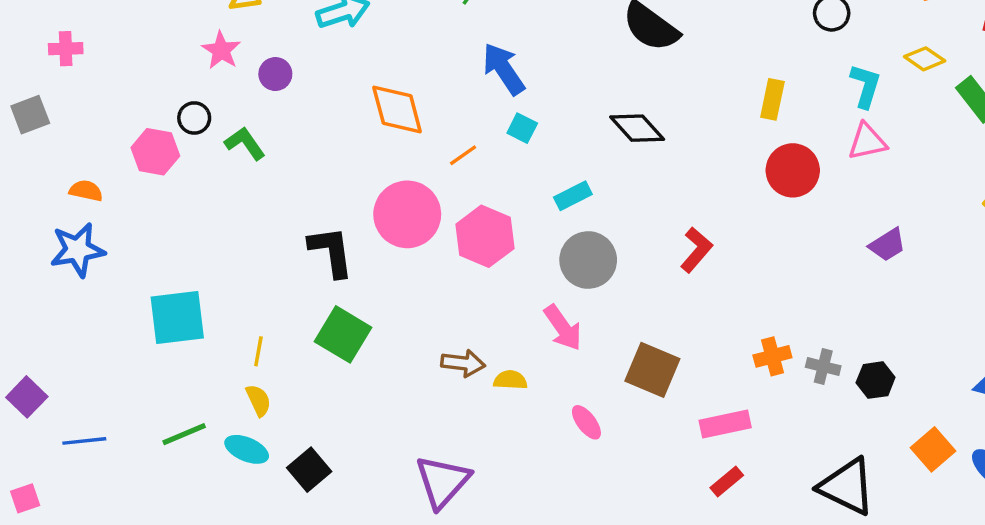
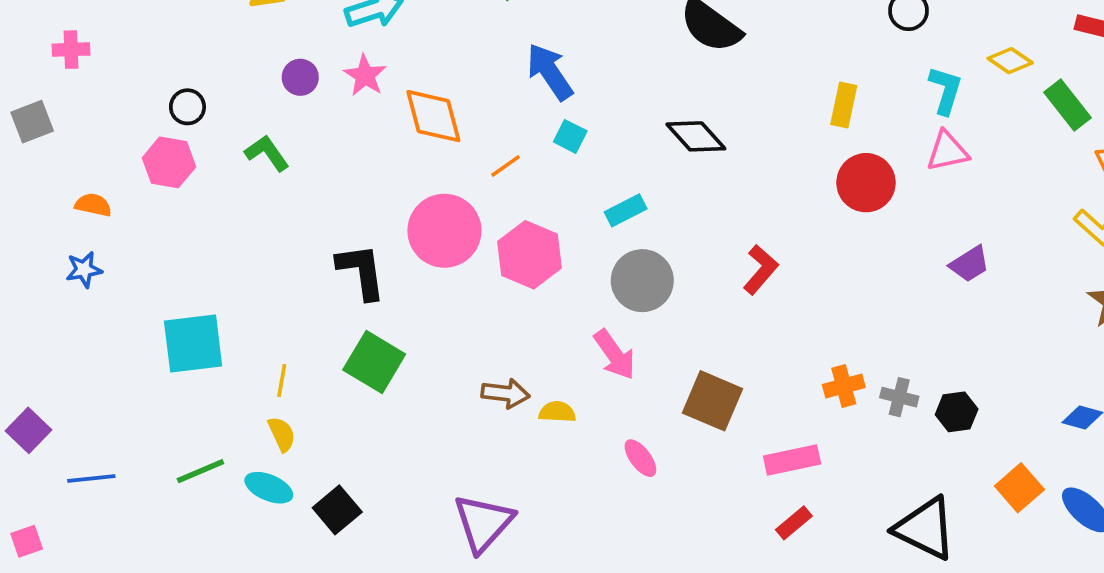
pink star: (221, 50) -> (365, 75), moved
black circle: (194, 118) -> (187, 107), moved
blue star: (78, 250) -> (84, 270), size x0.6

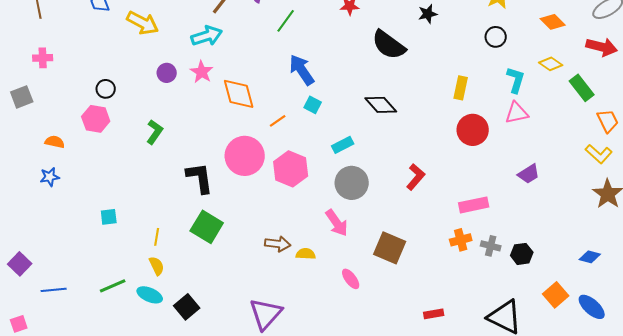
green L-shape: (267, 153) -> (155, 132), moved, turned 70
cyan square: (193, 343) -> (109, 217), size x0.5
pink rectangle: (792, 460) -> (474, 205), moved
red rectangle: (794, 523) -> (434, 314), turned 30

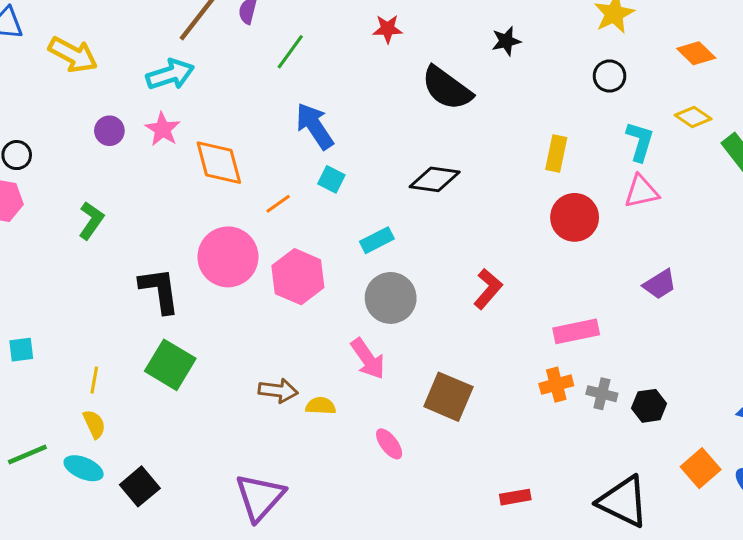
black diamond: (381, 105) -> (435, 179), turned -40

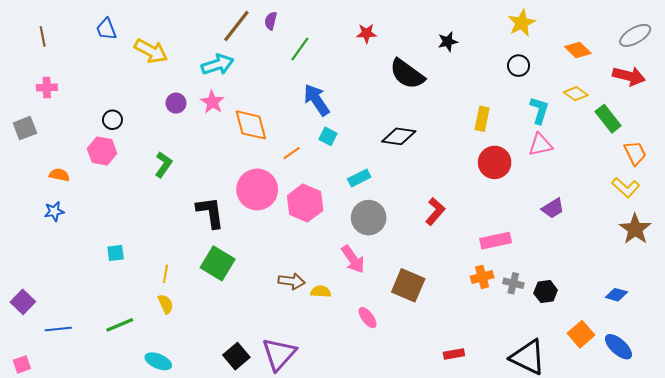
cyan ellipse: (84, 468) -> (158, 361), moved
black square: (140, 486) -> (236, 356), moved

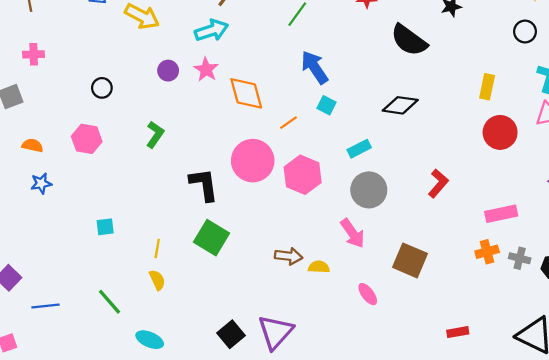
pink hexagon: (102, 151) -> (87, 139), moved
orange semicircle: (59, 175) -> (32, 145), moved
green line: (120, 325) -> (109, 302), turned 72

